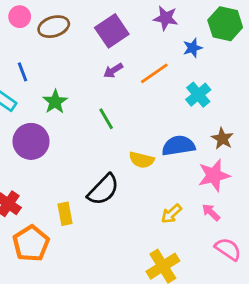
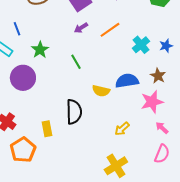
blue star: (193, 48) -> (166, 46), moved
black semicircle: (103, 190) -> (74, 112), turned -45
pink arrow: (211, 212) -> (162, 128), moved
pink semicircle: (228, 249) -> (162, 154), turned 78

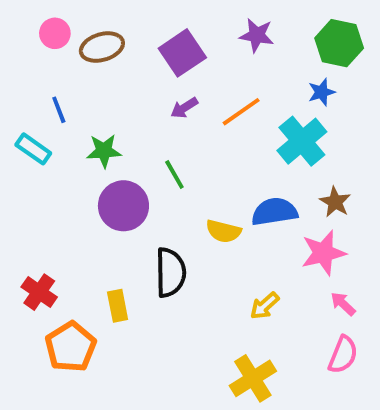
cyan cross: (141, 45) -> (302, 141), size x1.4
blue star: (166, 46) -> (321, 92), moved
green star: (40, 50) -> (104, 151), turned 30
purple circle: (23, 78) -> (123, 206), moved

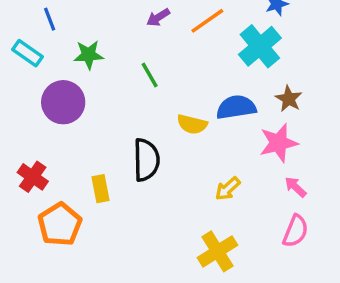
purple circle: (123, 206) -> (63, 102), moved

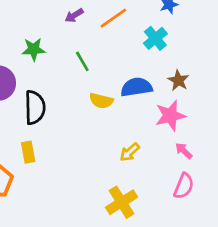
cyan cross: (260, 46) -> (155, 38), size x0.7
green star: (89, 55) -> (34, 49), moved
green line: (150, 75) -> (82, 61), moved
black semicircle: (146, 160) -> (35, 107), moved

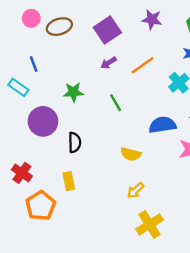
yellow semicircle: (101, 101) -> (131, 154), moved
black semicircle: (35, 107) -> (75, 142), size x0.7
yellow arrow: (130, 152) -> (135, 190), moved

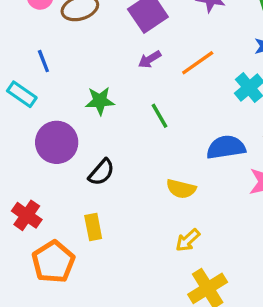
black semicircle: (75, 142) -> (101, 172), turned 42

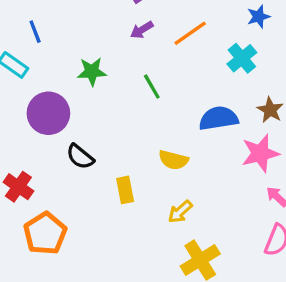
black semicircle: (101, 172) -> (80, 157), moved, turned 88
yellow rectangle: (93, 227) -> (125, 190), moved

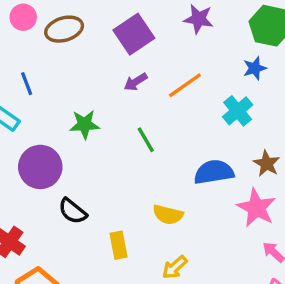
pink star: (260, 153) -> (256, 208), turned -30

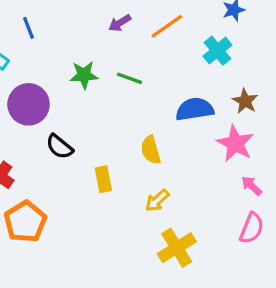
blue line: (27, 84) -> (29, 28), moved
green star: (84, 124) -> (84, 75), moved
green line: (146, 140) -> (129, 78), turned -40
yellow semicircle: (168, 215) -> (151, 150), turned 60

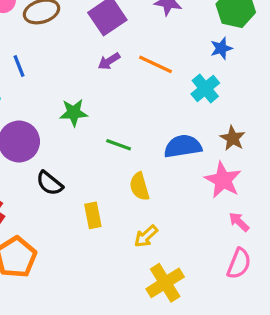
orange line: (167, 26) -> (155, 64), turned 60
green line: (129, 78) -> (119, 145), moved

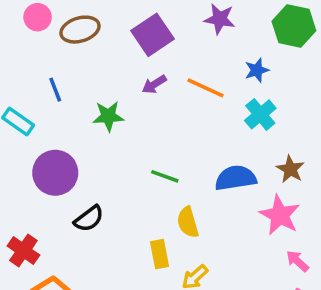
blue star: (221, 48) -> (257, 70), moved
green star: (74, 113) -> (108, 116), moved
black semicircle: (50, 183) -> (89, 219), turned -76
yellow rectangle: (93, 215) -> (160, 254), moved

